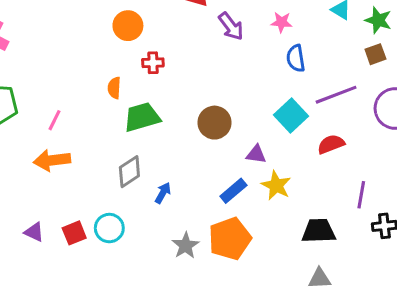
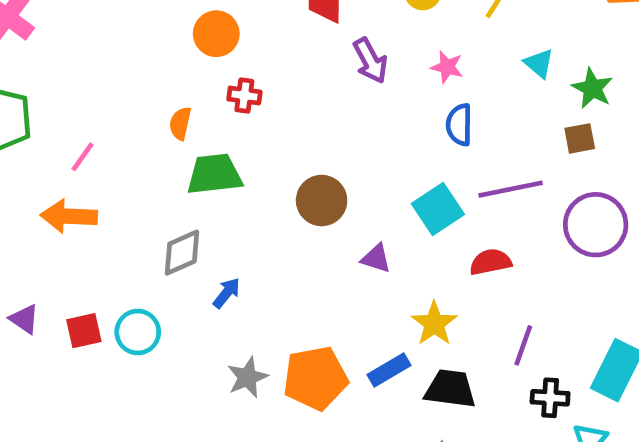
yellow star: (276, 185) -> (434, 324), moved
blue rectangle: (233, 191) -> (389, 370), moved

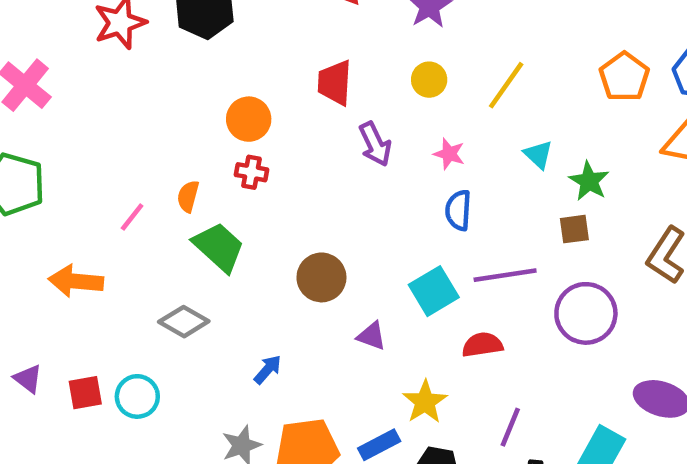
orange circle: (216, 34) -> (249, 119), moved
pink line: (83, 157) -> (132, 217), moved
green trapezoid: (214, 174) -> (219, 247), turned 46
gray diamond: (182, 253) -> (184, 322), turned 51
blue arrow: (227, 293) -> (268, 369), moved

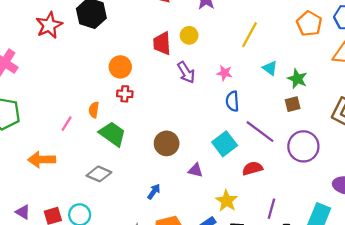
yellow circle: (429, 80) -> (189, 35), moved
purple line: (505, 275) -> (260, 132), turned 52
blue arrow: (268, 369) -> (154, 192), moved

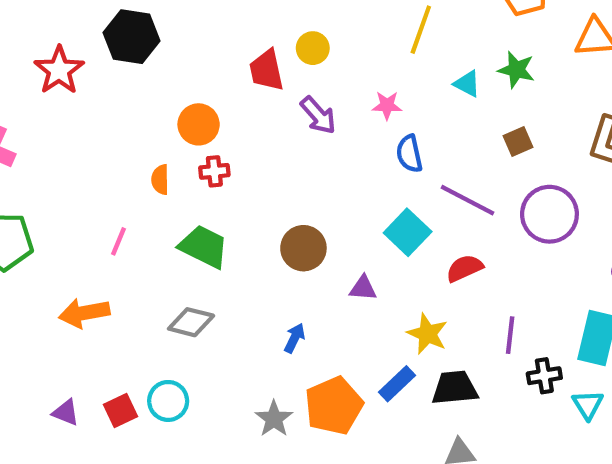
green star: (297, 79) -> (516, 70), moved
orange semicircle: (94, 110) -> (160, 180), moved

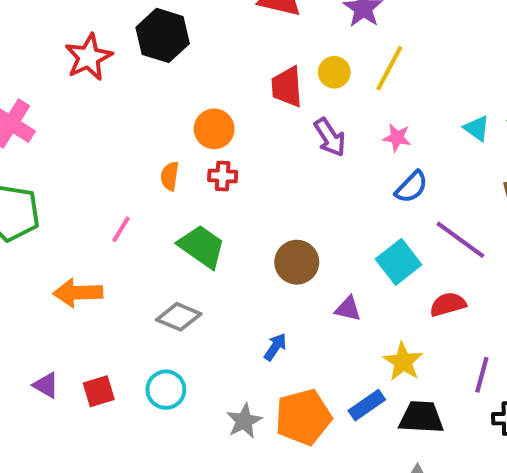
yellow line: (421, 30) -> (389, 68), moved
blue semicircle: (409, 154) -> (411, 187), turned -132
cyan circle: (168, 401) -> (166, 390), moved

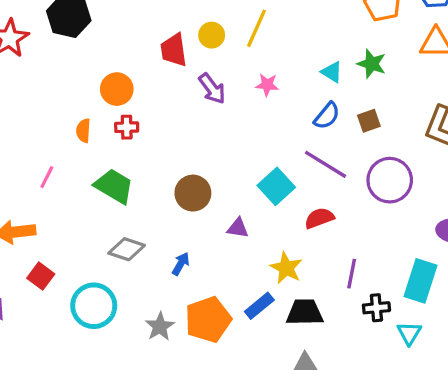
blue semicircle: (411, 187) -> (327, 116), moved
gray diamond: (179, 317) -> (127, 249), moved
cyan circle: (166, 390) -> (94, 306), size x1.4
red square: (99, 391) -> (41, 276), moved, turned -32

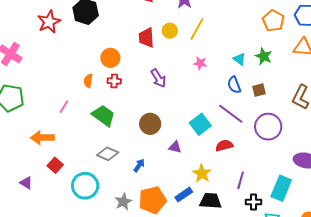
purple arrow: (212, 89) -> (158, 78), moved
blue semicircle: (327, 116) -> (234, 85), turned 114

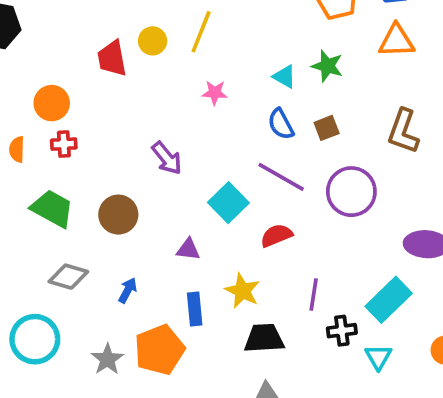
purple arrow: (158, 78) -> (167, 158), moved
brown circle: (150, 124) -> (118, 215), moved
cyan rectangle: (281, 188) -> (389, 300), turned 30
blue rectangle: (184, 195) -> (195, 309), moved, turned -54

